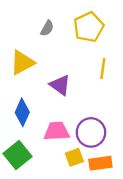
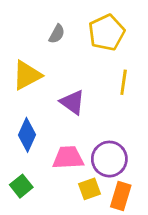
green square: (18, 155) -> (21, 186), size x0.7
orange rectangle: (100, 163) -> (121, 196), turned -65

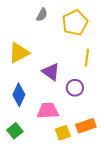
gray semicircle: (57, 34) -> (42, 15), moved
purple circle: (109, 159) -> (75, 88), moved, size x0.7
orange rectangle: (121, 196) -> (86, 126), moved, turned 54

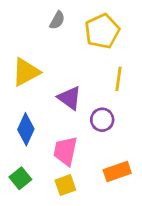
pink trapezoid: (48, 111) -> (65, 151), turned -75
yellow square: (63, 133) -> (65, 185), moved

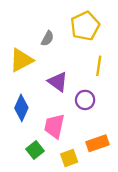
gray semicircle: (57, 20) -> (47, 38), moved
green square: (20, 178) -> (35, 150), moved
yellow square: (65, 185) -> (69, 158), moved

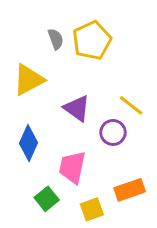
yellow pentagon: (85, 26) -> (92, 40), moved
gray semicircle: (47, 38) -> (56, 39), moved, turned -49
yellow line: (99, 66) -> (131, 105), moved, turned -60

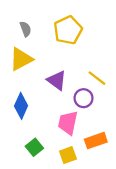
gray semicircle: (56, 39) -> (26, 29), moved
pink trapezoid: (72, 167) -> (68, 123), moved

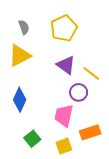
purple triangle: (57, 80) -> (66, 65), moved

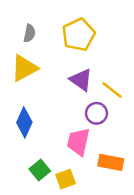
gray semicircle: (24, 27) -> (29, 33), turned 32
orange rectangle: (90, 132) -> (111, 162), turned 30
yellow square: (64, 146) -> (66, 179), moved

